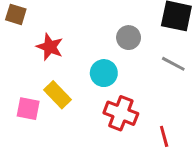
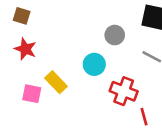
red star: (50, 47) -> (25, 49), moved
red cross: (121, 113) -> (124, 91), moved

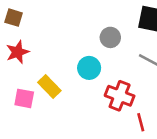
red star: (25, 49) -> (18, 52), turned 30

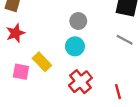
gray circle: (110, 37) -> (78, 21), moved
red cross: (120, 96) -> (80, 82), moved, turned 30

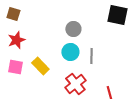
gray line: (125, 40) -> (91, 56), moved, turned 63
pink square: (21, 72) -> (15, 67), moved

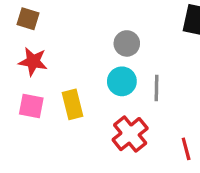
red star: (16, 40) -> (33, 62), turned 30
yellow rectangle: (40, 66) -> (72, 104), turned 30

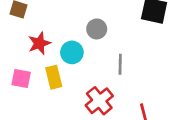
red star: (33, 62) -> (39, 43), moved, turned -30
cyan circle: (122, 81) -> (72, 52), moved

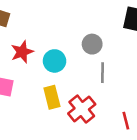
gray circle: (97, 29) -> (92, 44), moved
yellow rectangle: (54, 77) -> (52, 97), moved

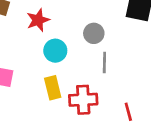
red star: (22, 52) -> (38, 20), moved
red cross: (82, 109) -> (83, 100), turned 36

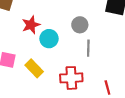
red star: (38, 20) -> (31, 25), moved
yellow rectangle: (53, 88) -> (34, 68), moved, turned -30

